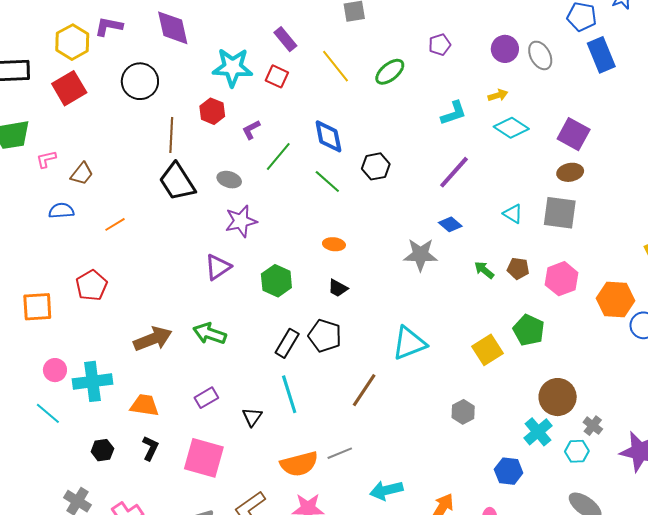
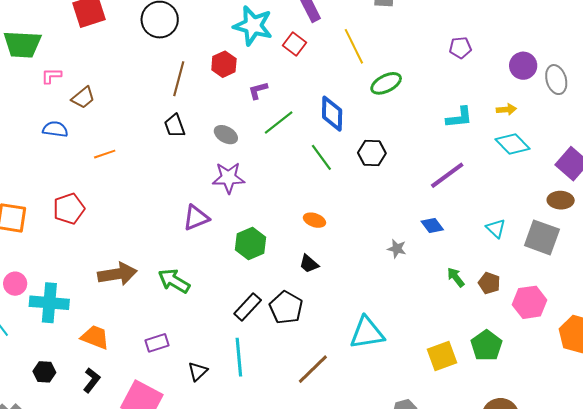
green ellipse: (390, 72) -> (386, 83), moved
black trapezoid: (177, 182) -> (175, 126), size x0.6
gray star: (420, 255) -> (397, 249), size x0.6

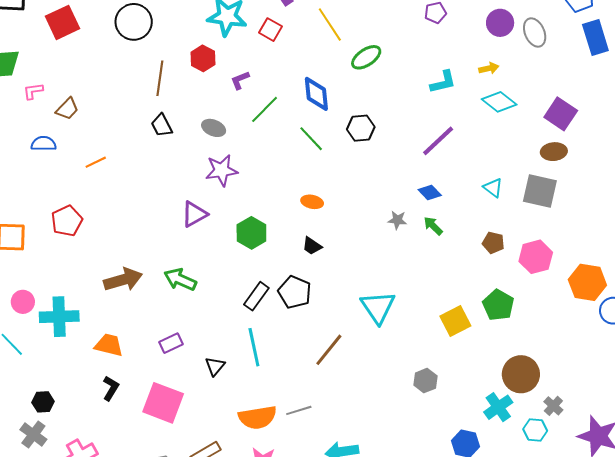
green arrow: (456, 277) -> (433, 226), moved
cyan triangle: (367, 333) -> (378, 307), turned -48
black hexagon: (44, 372) -> (43, 402), moved

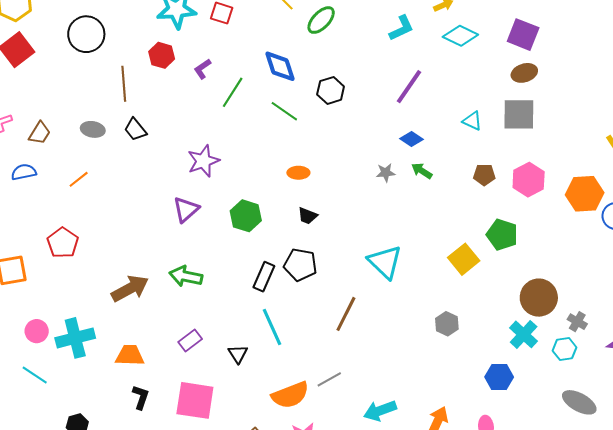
gray ellipse: (214, 128) -> (93, 129), moved

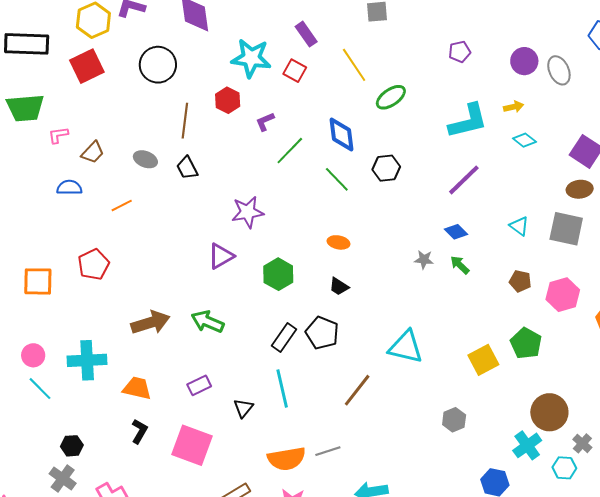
cyan L-shape: (401, 28) -> (468, 121), size x1.5
cyan diamond: (460, 36) -> (524, 140), size x0.7
cyan triangle: (385, 262) -> (406, 347), turned -42
pink circle: (37, 331) -> (33, 355), moved

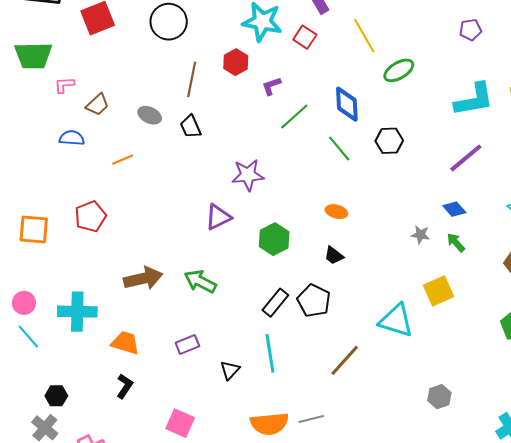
yellow square: (483, 360) -> (439, 291), moved
pink square: (192, 445) -> (180, 423), moved, size x0.7

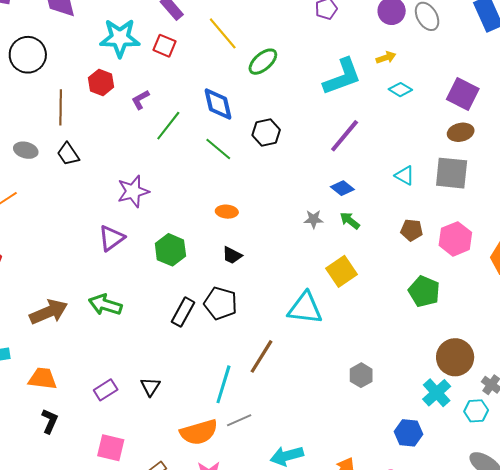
purple rectangle: (187, 344) -> (106, 390), moved
cyan line: (270, 353) -> (223, 384), moved, turned 36

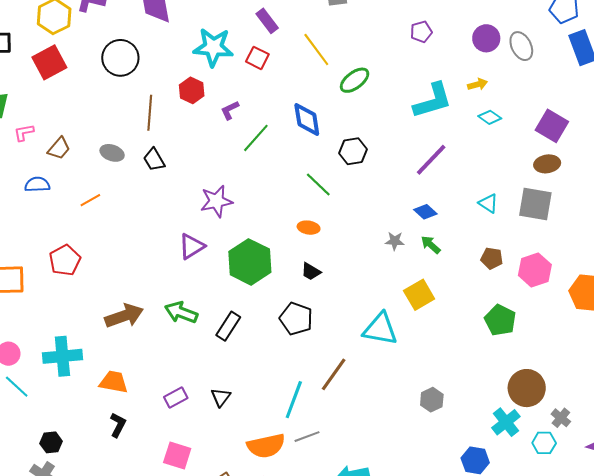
green line: (218, 149) -> (318, 184), moved
green hexagon: (170, 250) -> (250, 262), size x1.4
black rectangle: (183, 312) -> (228, 326), moved

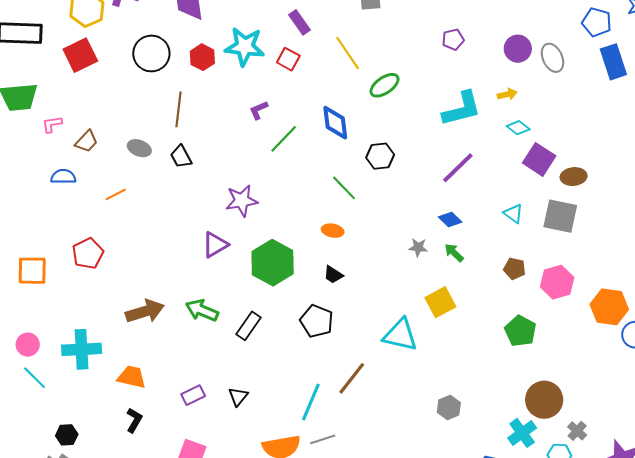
red hexagon: (192, 90) -> (202, 57), moved
purple square: (552, 126) -> (539, 159), moved

